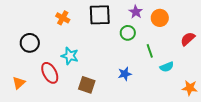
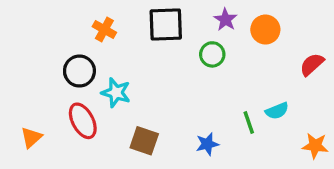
black circle: (30, 43) -> (79, 71), moved
green line: (150, 51) -> (249, 122), moved
blue star: (125, 74) -> (207, 144), moved

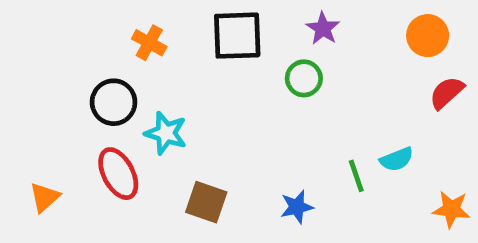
orange circle: (265, 30) -> (428, 36), moved

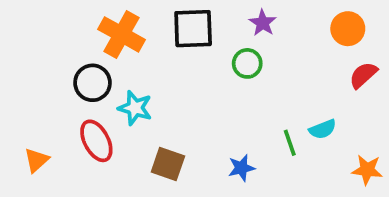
orange cross: (149, 43) -> (122, 34), size x1.6

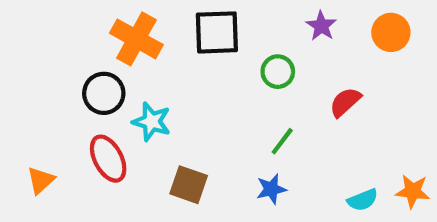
purple star: (263, 23) -> (321, 26), moved
red semicircle: (363, 75) -> (345, 102), moved
cyan semicircle: (323, 129) -> (363, 200), moved
green line: (290, 143) -> (282, 141), moved, turned 56

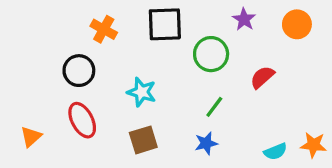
orange cross: (136, 39) -> (104, 29), size x0.7
green circle: (278, 72) -> (211, 54), size x1.4
cyan star: (152, 122) -> (142, 92), moved
brown square: (189, 185) -> (143, 140), turned -36

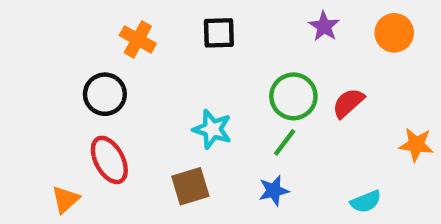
black square: (165, 24) -> (219, 33), size x0.7
green circle: (211, 54) -> (293, 96), moved
cyan star: (142, 92) -> (212, 129), moved
orange triangle: (31, 137) -> (65, 199), moved
orange star: (313, 145) -> (416, 145), moved

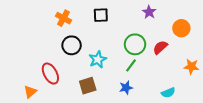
orange circle: (394, 33) -> (181, 28), moved
black circle: (105, 94) -> (72, 45), moved
cyan star: (212, 129) -> (98, 59), turned 30

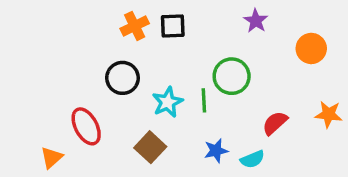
orange cross: (63, 18) -> (135, 26), moved, turned 35
red semicircle: (160, 47) -> (275, 123), moved
green line: (131, 65) -> (204, 100), moved, turned -40
brown square: (88, 86) -> (150, 147), turned -30
cyan semicircle: (168, 93) -> (252, 159), moved

